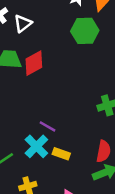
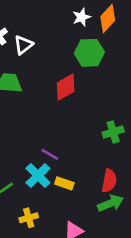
red diamond: (34, 63) -> (66, 87), moved

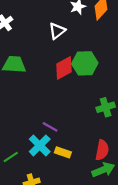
white triangle: (23, 45) -> (57, 31), moved
green hexagon: (89, 53) -> (85, 63), moved

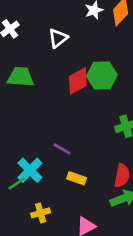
white triangle: (57, 31) -> (58, 38), moved
cyan cross: (40, 145) -> (30, 170), moved

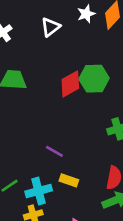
white triangle: (58, 38) -> (50, 27), moved
cyan cross: (30, 170) -> (39, 191), moved, turned 30

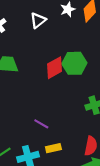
yellow rectangle: (69, 180) -> (53, 148), turned -32

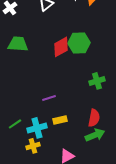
purple line: (41, 124) -> (49, 98), turned -48

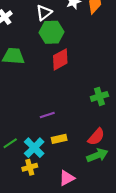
green hexagon: (79, 43) -> (52, 32), moved
red semicircle: (94, 118) -> (96, 137), turned 30
cyan cross: (37, 128) -> (34, 148), turned -30

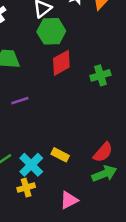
green cross: (99, 96) -> (100, 75), moved
purple line: (47, 115) -> (20, 101), moved
yellow rectangle: (59, 139) -> (60, 155), turned 40

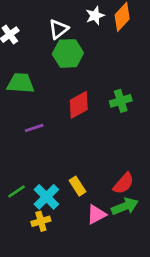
red diamond: (61, 63) -> (79, 105), moved
yellow rectangle: (60, 155) -> (77, 186), turned 30
pink triangle: (69, 200) -> (96, 214), moved

